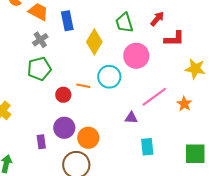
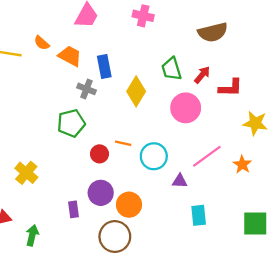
red arrow: (157, 19) -> (202, 75), moved
gray cross: (40, 40) -> (87, 89), moved, turned -35
cyan circle: (109, 77) -> (154, 156), moved

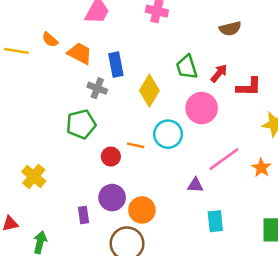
brown semicircle: (213, 32) -> (230, 28), size x0.7
cyan circle: (154, 156) -> (168, 134), moved

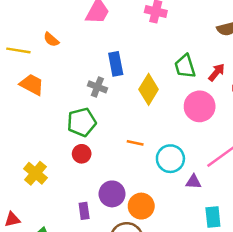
orange trapezoid: (80, 53) -> (32, 84), moved
cyan circle: (168, 134) -> (170, 159), moved
red circle: (111, 157) -> (82, 154), moved

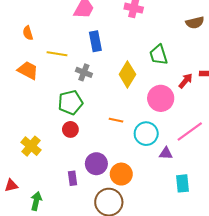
orange semicircle: (51, 39) -> (28, 33), moved, turned 32
yellow line: (18, 50) -> (57, 54), moved
blue rectangle: (116, 64) -> (95, 41), moved
red arrow: (217, 72) -> (186, 81), moved
pink circle: (200, 106) -> (161, 98), moved

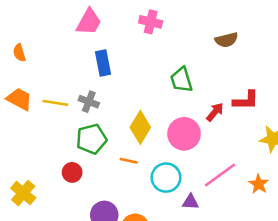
yellow line: (57, 54) -> (55, 103), moved
yellow diamond: (127, 74) -> (140, 127), moved
green pentagon: (70, 102) -> (91, 139), moved

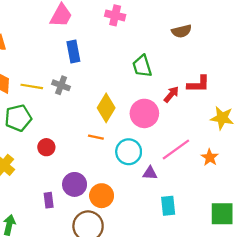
green pentagon: (91, 139) -> (18, 118), moved

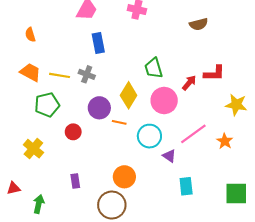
green trapezoid: (142, 66) -> (154, 68), moved
purple triangle: (150, 173) -> (169, 156), turned 32
purple circle: (75, 184) -> (99, 108), moved

